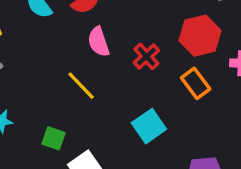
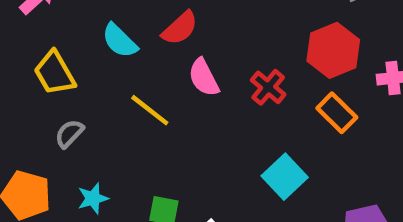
yellow line: (81, 86) -> (150, 110), moved

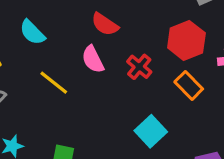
red semicircle: (180, 28) -> (105, 24), moved, turned 76

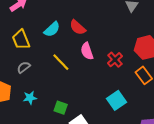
red semicircle: (105, 24) -> (78, 27), moved
cyan semicircle: (32, 32) -> (52, 29), turned -96

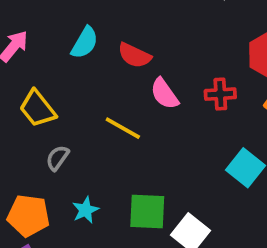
cyan semicircle: (52, 29) -> (85, 43), moved
red cross: (115, 60) -> (220, 94), turned -35
green square: (61, 108) -> (147, 211), size x1.5

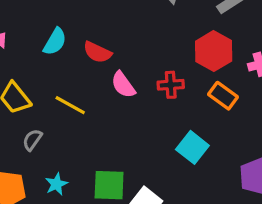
yellow line: (123, 128) -> (70, 105), moved

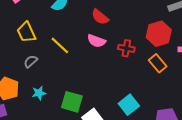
red semicircle: (97, 52) -> (100, 17), moved
pink semicircle: (123, 85) -> (96, 41), turned -48
cyan square: (192, 147) -> (129, 105), moved

